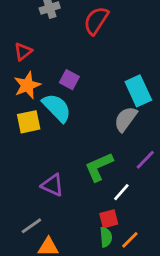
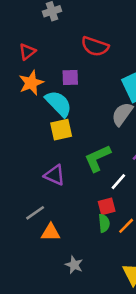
red semicircle: (96, 21) -> (95, 46), moved, turned -104
purple square: (69, 80) -> (70, 78), turned -30
yellow square: (29, 122) -> (61, 130), moved

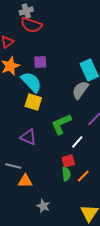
red semicircle: (95, 46) -> (31, 25), moved
yellow square: (61, 130) -> (33, 102), turned 30
gray line: (35, 213) -> (13, 166), turned 49

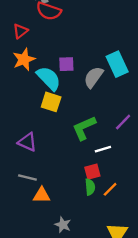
purple square: (40, 62) -> (66, 64), moved
gray semicircle: (80, 90) -> (94, 77), moved
purple triangle: (28, 137) -> (27, 142), moved
white line: (77, 142) -> (103, 149), turned 32

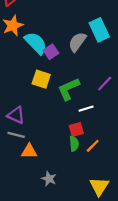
purple square: (66, 64) -> (51, 52), moved, turned -32
yellow square: (51, 102) -> (41, 79), moved
purple triangle: (27, 142) -> (16, 115), moved

